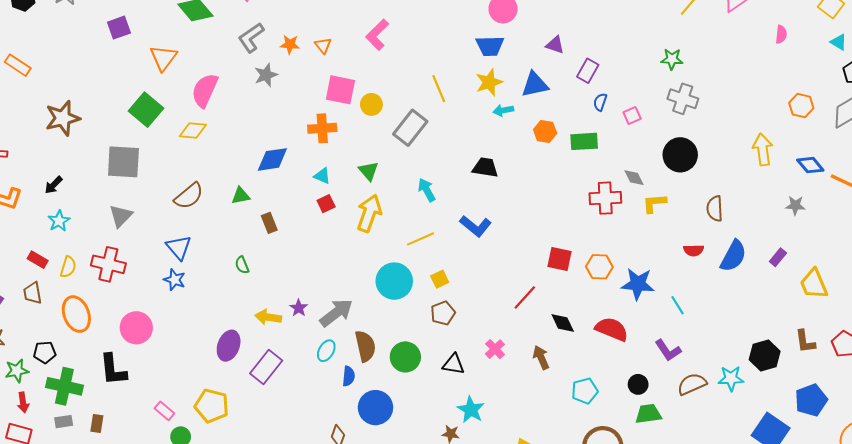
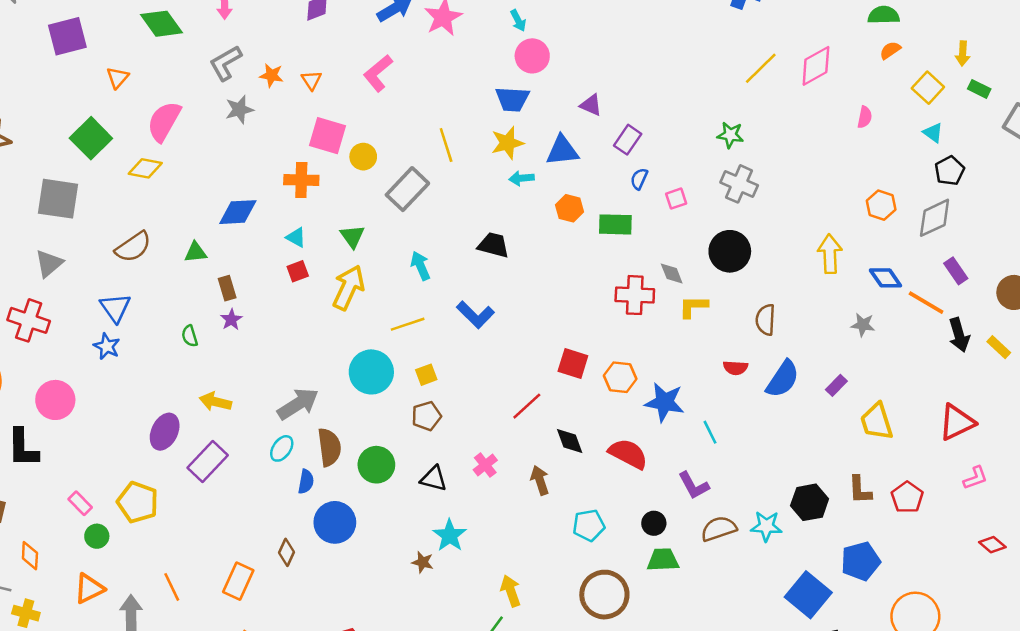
purple square: (119, 28) -> (67, 36), size x1.4
orange triangle: (163, 58) -> (118, 78), size x0.7
purple star: (299, 308) -> (231, 320), moved

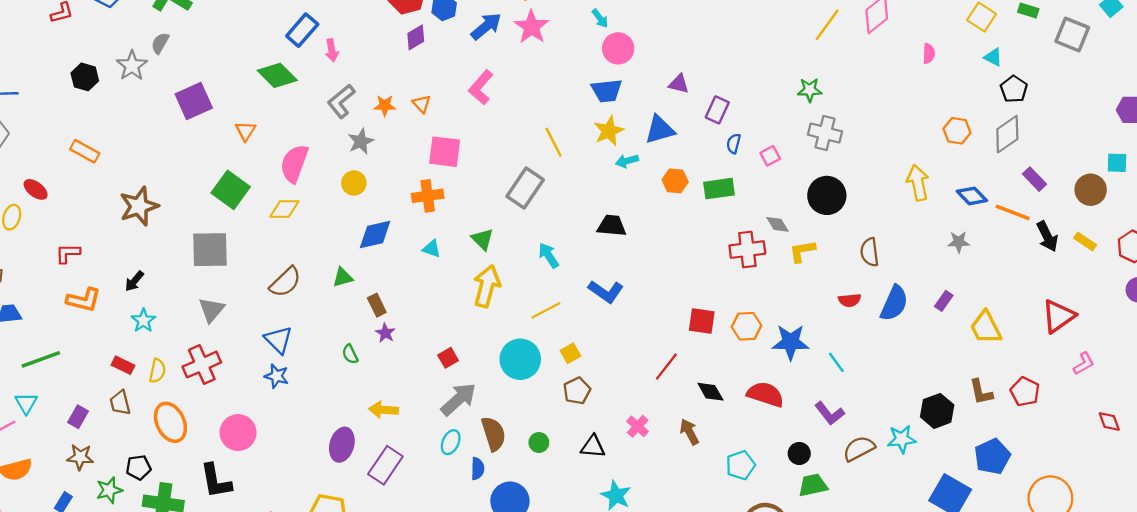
yellow circle: (363, 157) -> (354, 183), moved
red square: (298, 271) -> (448, 358), moved
red cross: (29, 320) -> (202, 365), turned -33
green circle: (376, 465) -> (539, 443), size x0.6
red diamond: (992, 545) -> (1109, 422), turned 40

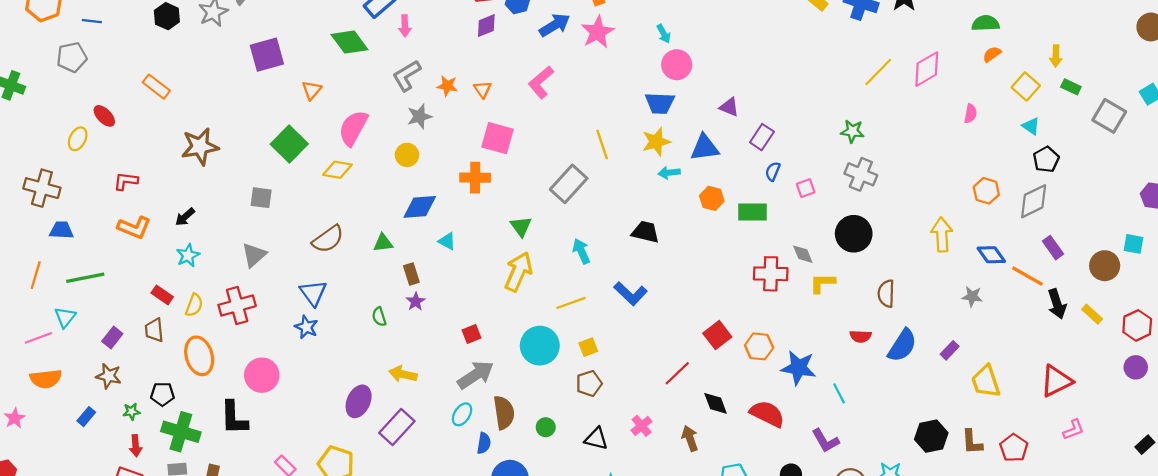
cyan triangle: (432, 249) -> (447, 241), moved
gray square: (210, 250) -> (261, 198), size x0.6
red square: (702, 321) -> (717, 335), turned 36
black hexagon: (937, 411) -> (931, 436), moved
green star: (109, 490) -> (131, 411), size x0.7

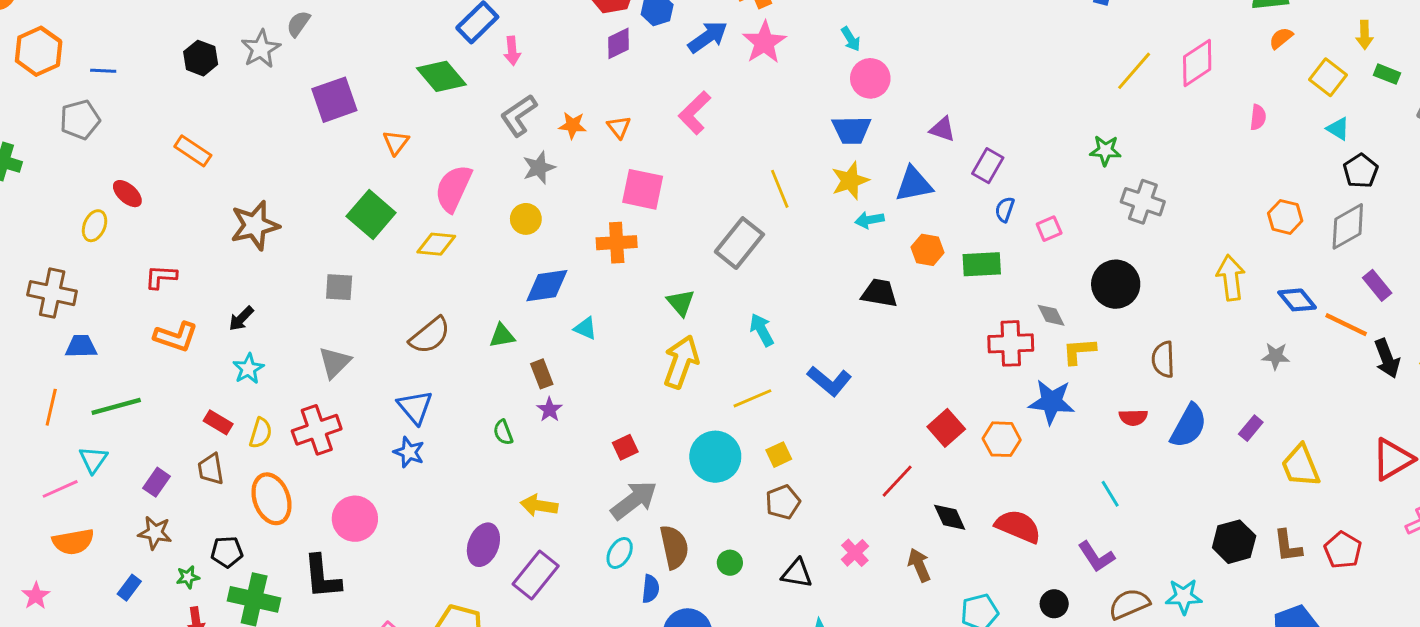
gray cross: (861, 174) -> (1143, 202), moved
black trapezoid: (645, 232) -> (879, 293), moved
blue star: (799, 368) -> (1052, 402), moved

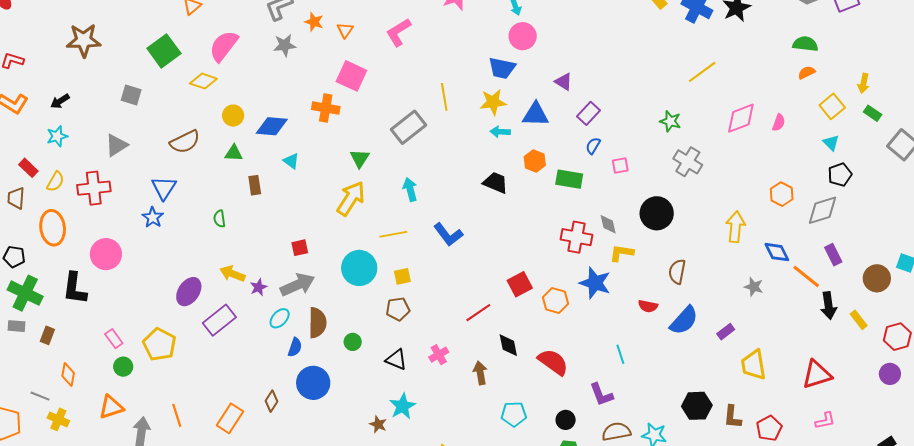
pink diamond: (1197, 63) -> (741, 118), moved
yellow circle: (526, 219) -> (233, 116), moved
purple star: (550, 410) -> (259, 287), moved

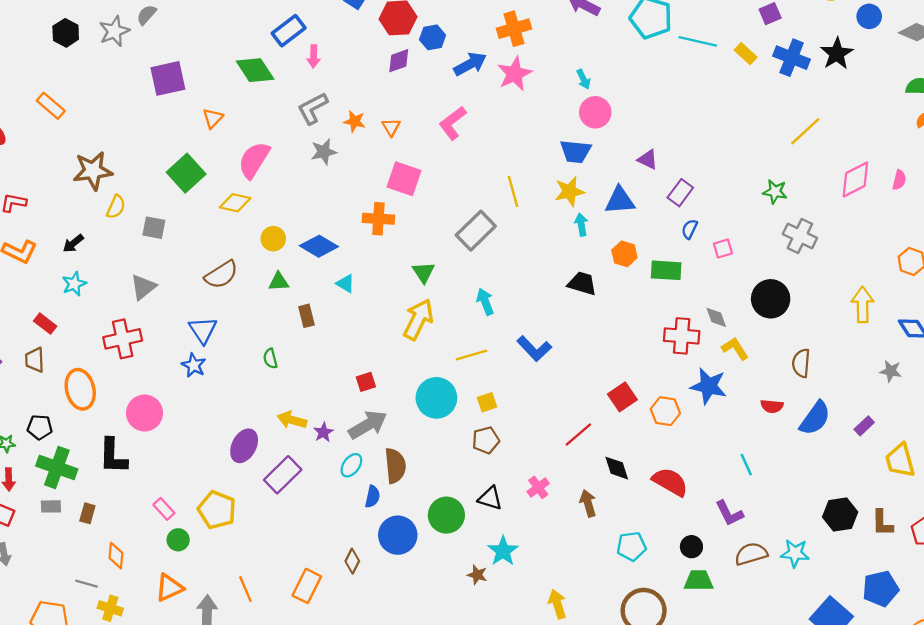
blue diamond: (272, 126) -> (319, 246), turned 32
cyan arrow: (500, 132) -> (581, 225), turned 84
yellow semicircle: (55, 182) -> (116, 207), moved
yellow L-shape: (621, 253) -> (735, 349), turned 55
green circle: (353, 342) -> (446, 515), moved, size x1.8

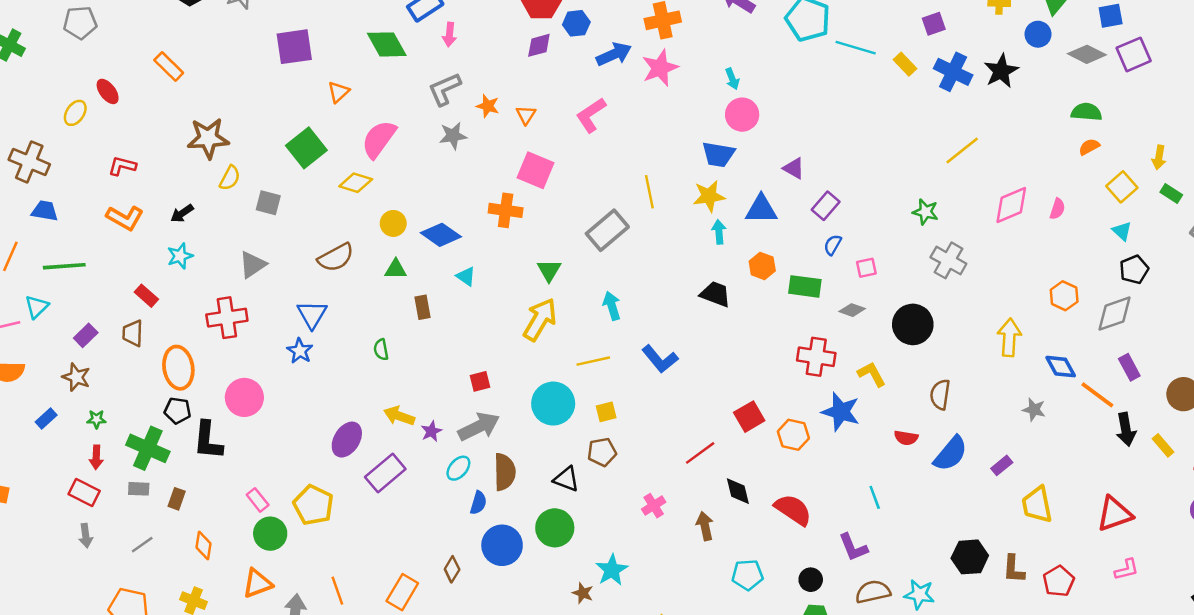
gray diamond: (716, 317) -> (852, 310), moved, turned -55
black pentagon: (40, 427) -> (177, 411), moved
black triangle: (490, 498) -> (566, 479), moved
green circle: (178, 540) -> (270, 534), size x1.4
gray line: (86, 584) -> (142, 545), moved, turned -55

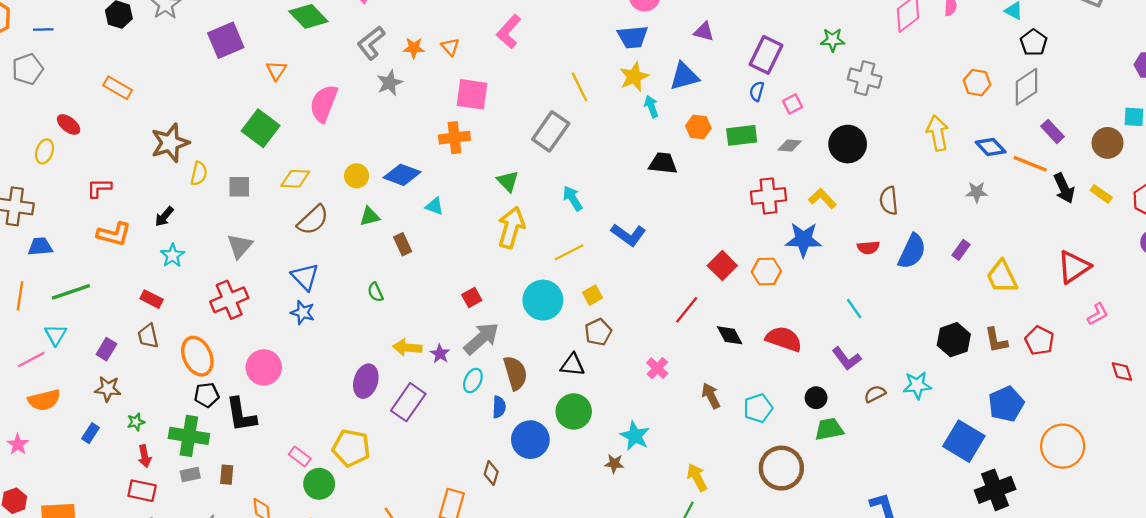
yellow diamond: (356, 183) -> (295, 179), moved
purple rectangle: (826, 206) -> (766, 55), moved, size x1.4
brown arrow: (705, 526) -> (711, 396), moved
brown semicircle: (873, 592) -> (875, 394), size x0.7

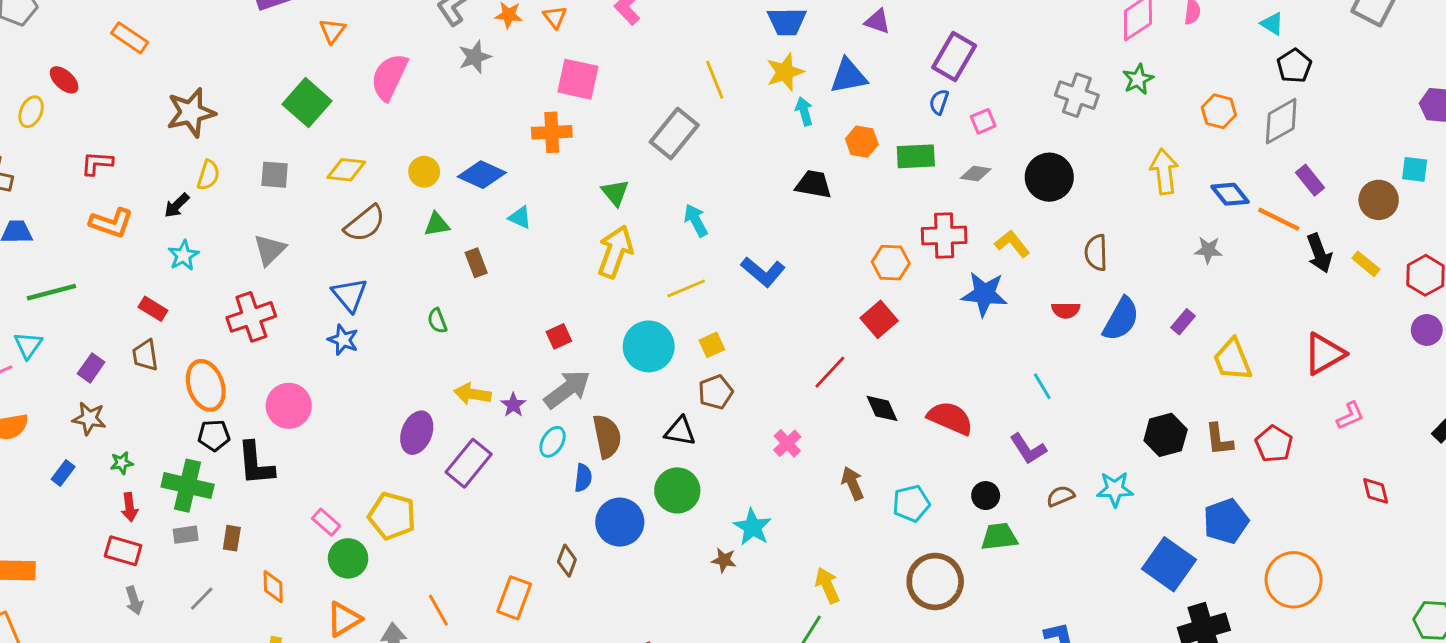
green star: (833, 40) -> (1138, 79), moved, turned -30
yellow semicircle: (199, 174) -> (208, 175), moved
orange hexagon: (766, 271) -> (891, 263), moved

